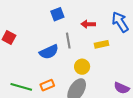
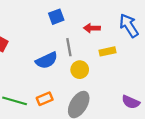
yellow circle: (82, 67) -> (80, 70), moved

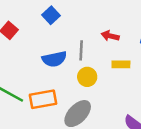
blue square: (56, 17) -> (51, 15), moved, turned -35
orange rectangle: (45, 99) -> (43, 99), size x1.5

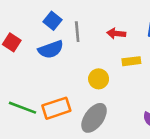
gray line: (81, 50) -> (77, 32), moved
blue semicircle: (54, 59) -> (51, 49), moved

